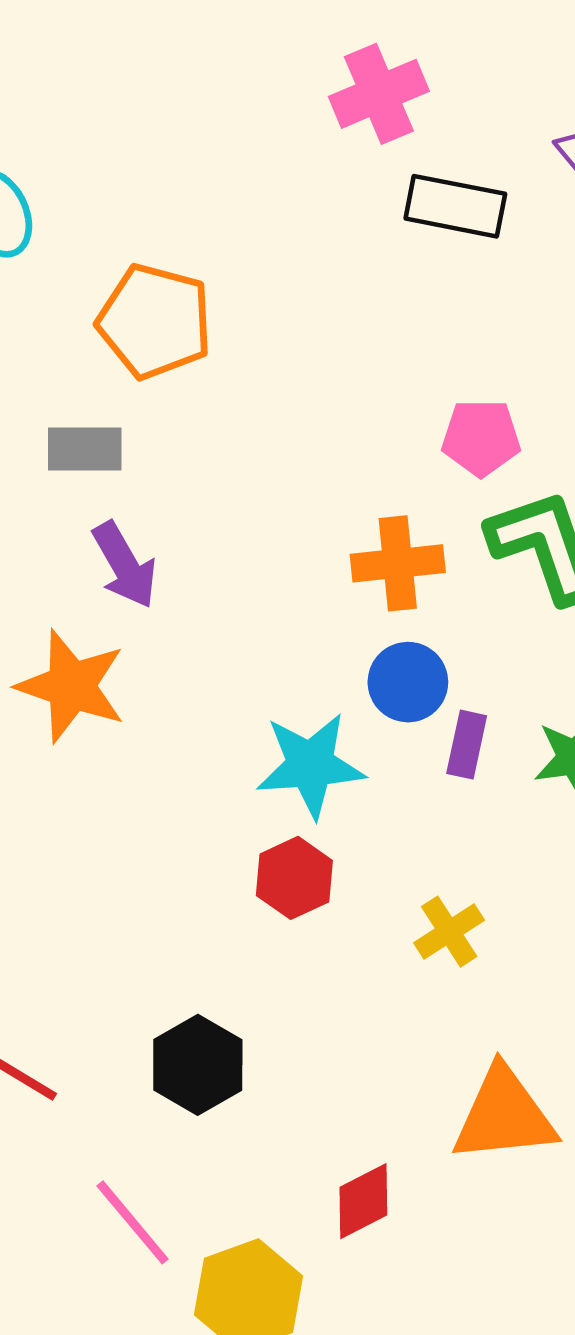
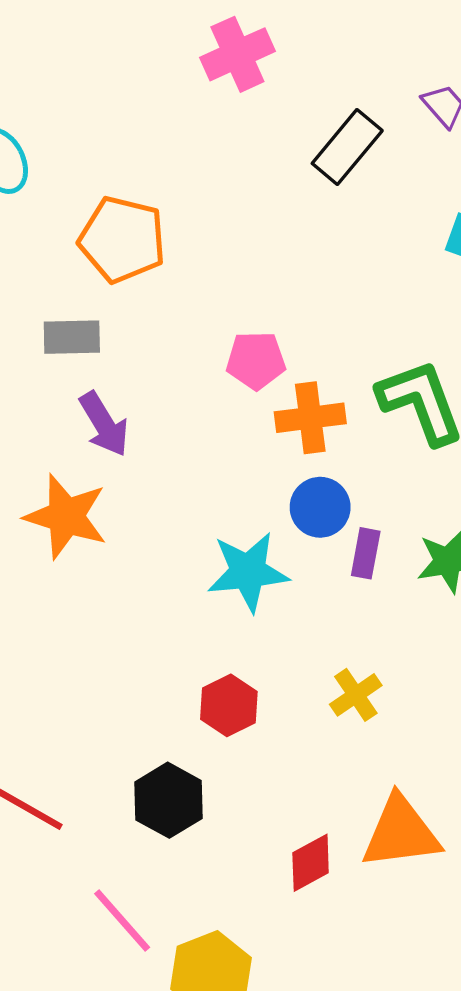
pink cross: (379, 94) -> (237, 54), moved
black rectangle: (455, 206) -> (347, 147), turned -60
pink pentagon: (481, 438) -> (256, 360), moved
red hexagon: (294, 878) -> (229, 705), moved
red diamond: (363, 1201) -> (311, 863), moved

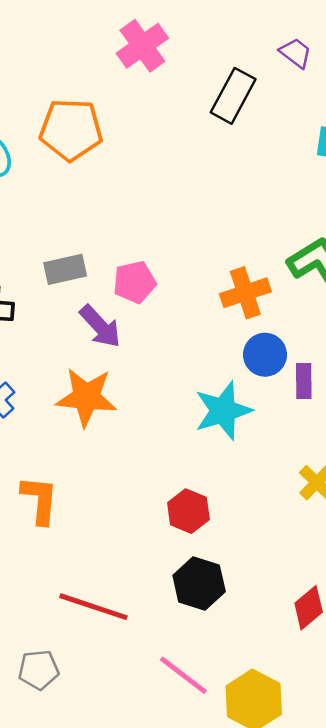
orange pentagon: (122, 239) -> (71, 130), moved
pink pentagon: (256, 360) -> (135, 282), moved
red hexagon: (229, 705) -> (188, 511), moved

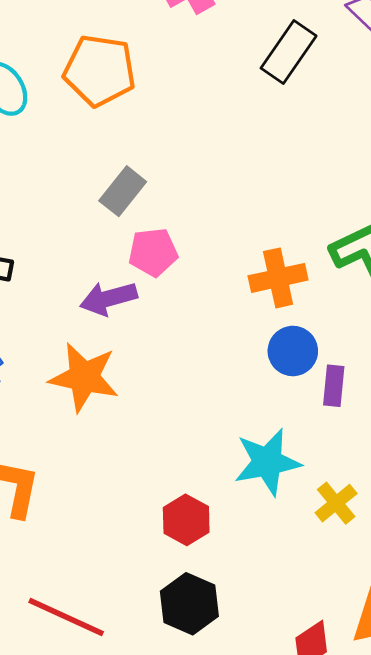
gray rectangle: (65, 269) -> (123, 191), moved, turned -45
purple arrow: (100, 326) -> (109, 298), turned 111
cyan star: (223, 411) -> (267, 462), moved

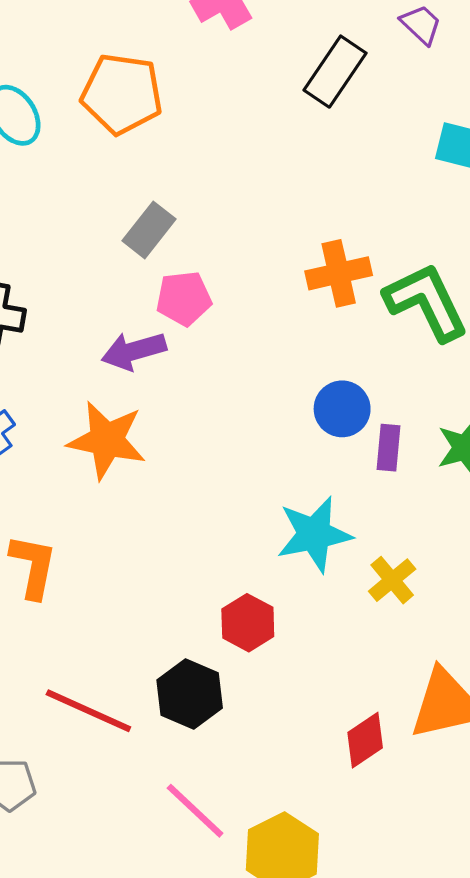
orange cross: (278, 278) -> (339, 273), moved
red hexagon: (186, 520) -> (248, 623), moved
black hexagon: (189, 604) -> (190, 694), moved

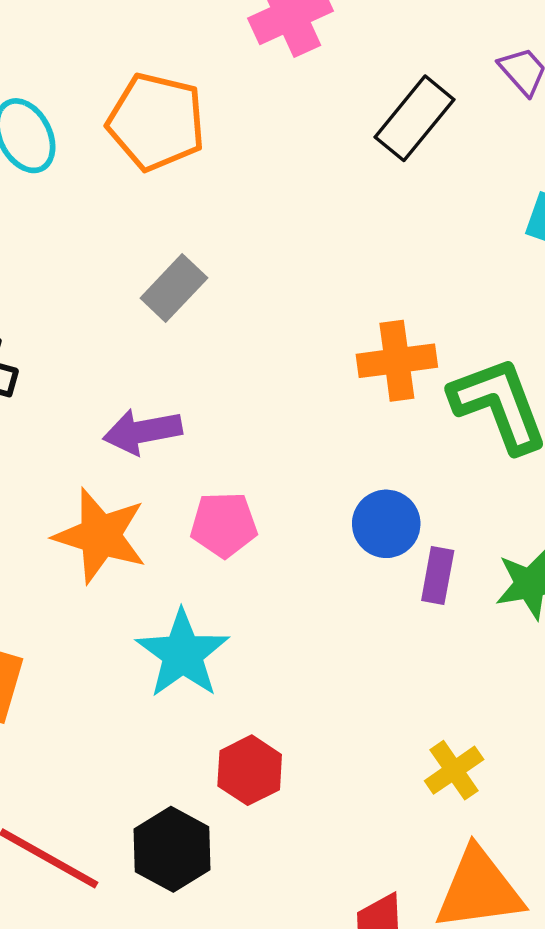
pink pentagon: (184, 298) -> (224, 525), moved
cyan star: (314, 534) -> (183, 654), moved, turned -30
yellow cross: (392, 580) -> (454, 770), moved

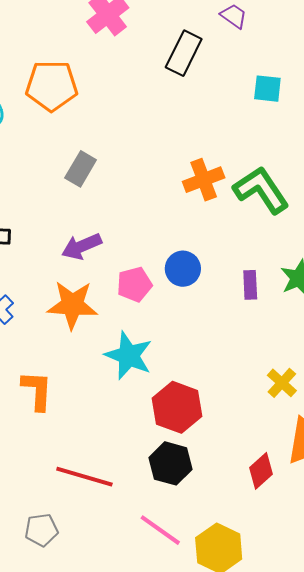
blue circle: (386, 524) -> (183, 269), moved
red hexagon: (250, 770) -> (177, 407), size x1.4
black hexagon: (172, 849) -> (170, 463), moved

